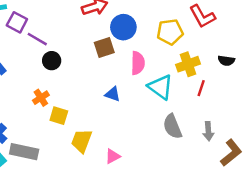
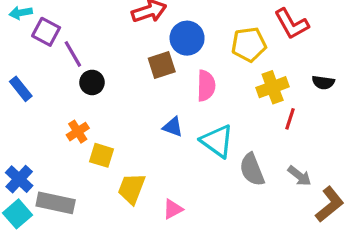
purple line: (37, 39) -> (73, 54), turned 30
cyan triangle: (160, 87) -> (217, 141), moved
gray arrow: (208, 131) -> (299, 176), turned -48

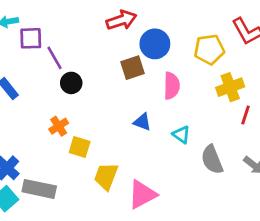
purple square: (46, 32) -> (31, 38), turned -30
cyan triangle: (217, 141) -> (181, 135), size x0.6
pink triangle: (173, 209) -> (142, 194), size x1.6

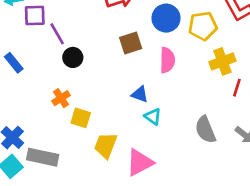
blue circle: (155, 44) -> (166, 18), moved
cyan triangle: (181, 135) -> (153, 117), moved

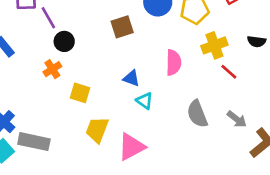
pink semicircle: (167, 60) -> (174, 63), moved
red line: (237, 88) -> (229, 72), turned -66
orange cross: (61, 98) -> (52, 69), moved
yellow square: (81, 118) -> (80, 93), moved

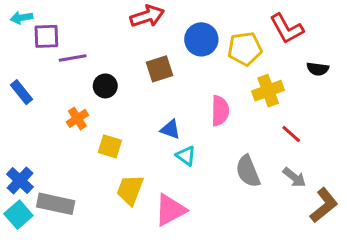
purple line: (48, 18) -> (73, 58), turned -70
black circle: (64, 41) -> (105, 86), moved
black semicircle: (257, 41) -> (318, 69), moved
red line: (229, 72) -> (291, 134), moved

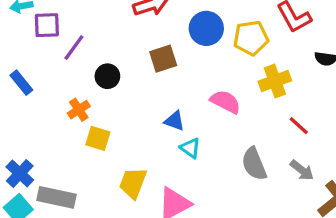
purple line: (73, 58) -> (74, 48), turned -44
pink semicircle: (220, 111) -> (225, 102), turned -64
yellow square: (110, 146) -> (98, 138), moved

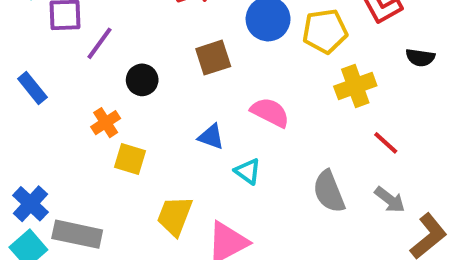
pink semicircle: (225, 102) -> (270, 112), moved
blue triangle: (174, 121) -> (211, 137), moved

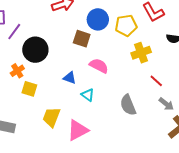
brown square: (213, 58) -> (82, 39), moved, turned 36
black circle: (142, 80) -> (35, 50), size x1.6
gray arrow: (390, 200) -> (166, 104), moved

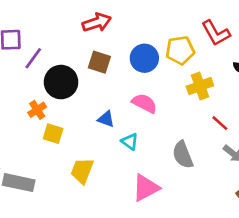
blue circle: (98, 19) -> (144, 58), moved
brown square: (82, 39) -> (99, 62), moved
pink triangle: (78, 130) -> (146, 188), moved

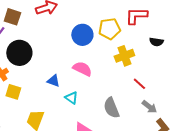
red L-shape: (216, 33) -> (136, 16), turned 120
brown square: (99, 62) -> (12, 17), moved

